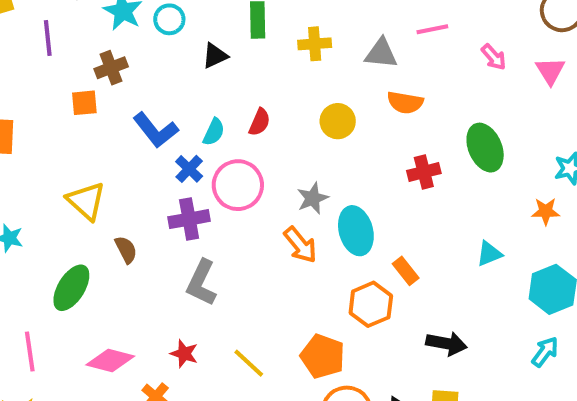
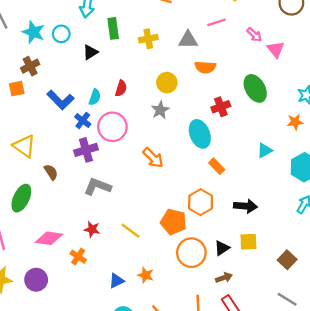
pink triangle: (550, 71) -> (276, 49), moved
gray star: (313, 198) -> (160, 110), moved
cyan ellipse: (356, 231) -> (200, 134), moved
gray L-shape: (202, 283) -> (98, 187), turned 92
orange hexagon: (371, 304) -> (201, 202), moved

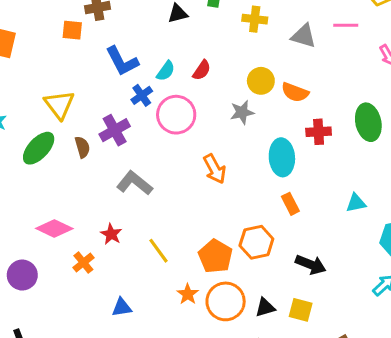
orange semicircle: (205, 67) -> (295, 92), moved
purple cross: (86, 150) -> (115, 130), moved, turned -30
green ellipse: (21, 198) -> (39, 148), moved
orange star: (146, 275) -> (188, 294), moved

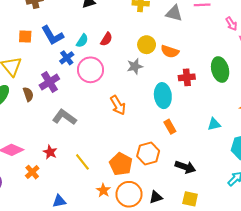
orange square: (72, 30) -> (25, 37), moved
yellow square: (301, 310) -> (190, 199), moved

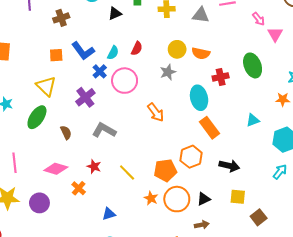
brown semicircle: (28, 94) -> (66, 133), moved
orange rectangle: (170, 127) -> (209, 128), size x1.5
orange pentagon: (121, 164) -> (165, 170), turned -30

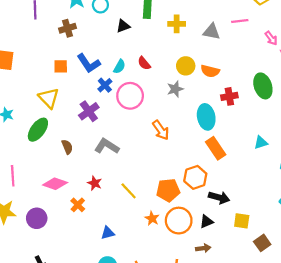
red semicircle: (137, 48) -> (144, 63), turned 112
black arrow: (229, 166) -> (219, 198), moved

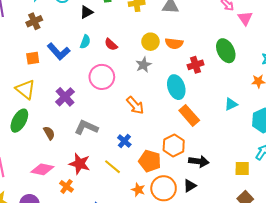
cyan semicircle: (119, 67) -> (85, 42), moved
blue cross: (105, 85) -> (124, 141), moved
red star: (95, 183) -> (80, 164), size x1.5
orange pentagon: (168, 190) -> (150, 161), turned 30
yellow square: (242, 221) -> (242, 168), moved

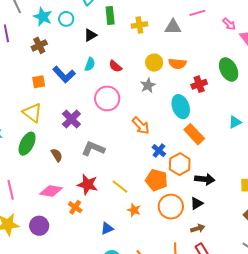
blue cross: (124, 141) -> (159, 151), moved
orange star: (138, 190) -> (134, 210), moved

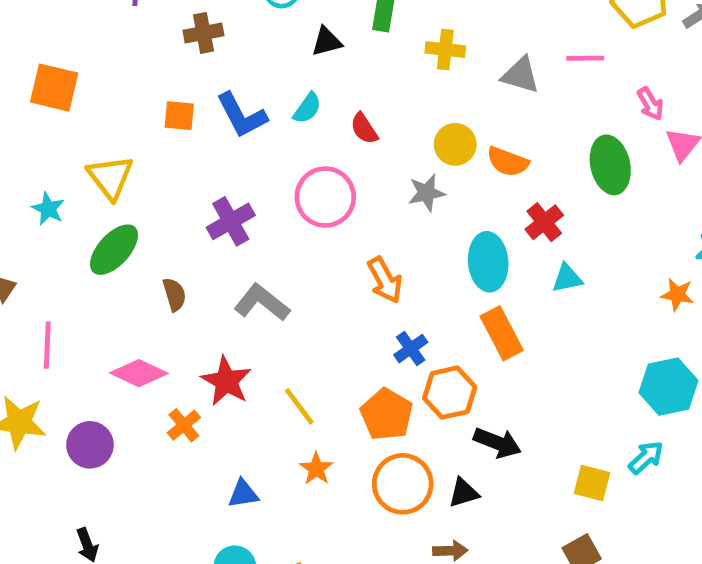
green ellipse: (229, 69) -> (610, 165), moved
red cross: (199, 84) -> (544, 222), turned -35
yellow triangle: (32, 113) -> (110, 177), moved
cyan triangle: (235, 122) -> (567, 278), moved

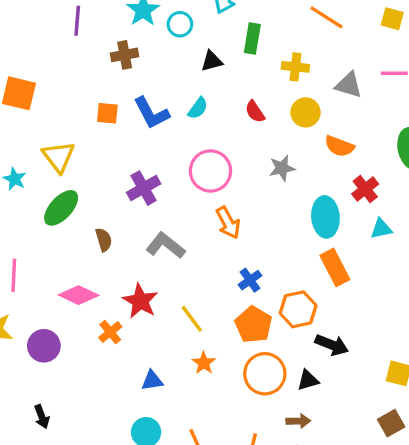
red semicircle: (364, 129) -> (255, 112), moved
yellow circle: (455, 144) -> (306, 112), moved
orange arrow: (385, 280) -> (228, 223), moved
blue cross: (411, 349) -> (250, 280), moved

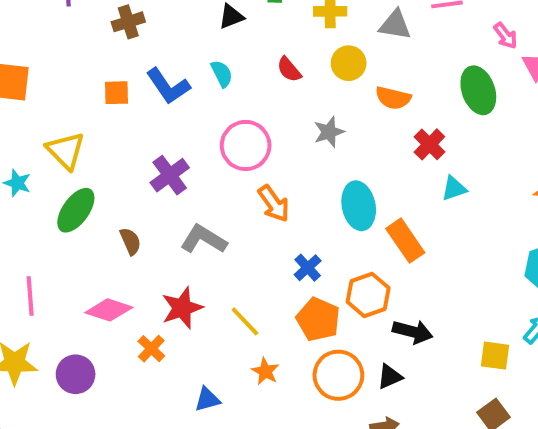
cyan semicircle: (198, 108) -> (222, 74), turned -55
cyan ellipse: (325, 217) -> (359, 206), moved
red star: (140, 301) -> (182, 308), turned 30

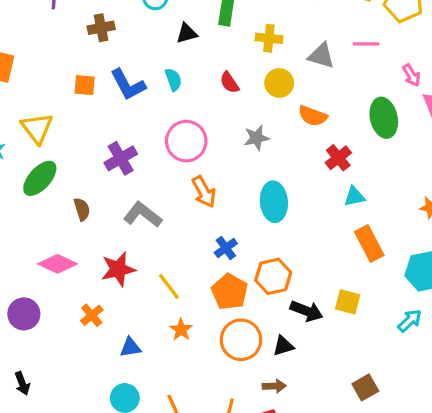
orange rectangle: (405, 241) -> (369, 244), moved
orange cross: (151, 349) -> (92, 315), moved
yellow square: (495, 356) -> (348, 302), moved

